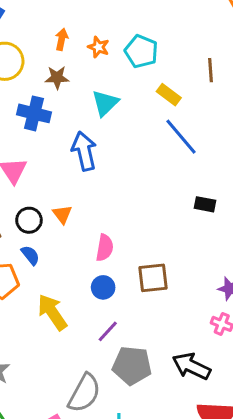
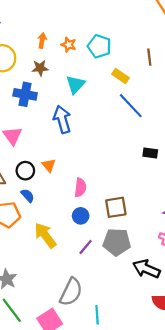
gray pentagon: (132, 365) -> (117, 242), moved

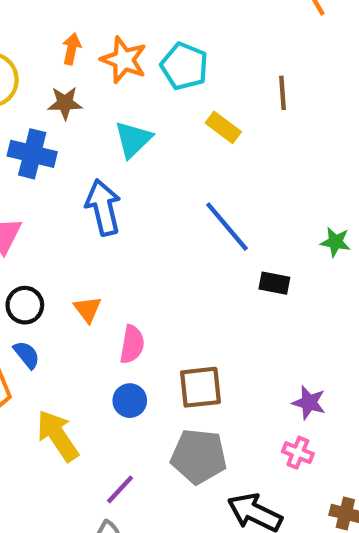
orange star: (69, 45) -> (124, 60), size x1.5
blue line: (131, 106) -> (227, 227), moved
orange triangle: (49, 165) -> (88, 309), moved
purple line: (86, 247) -> (120, 489), moved

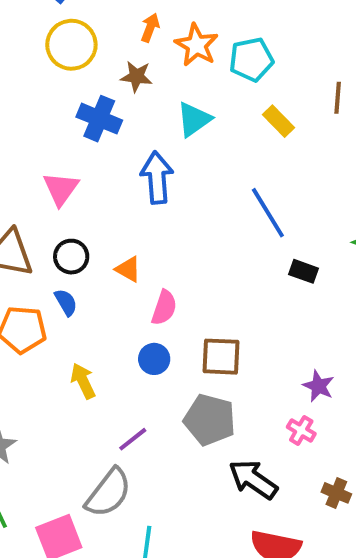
cyan pentagon: (184, 66) -> (251, 60), turned 30
orange triangle: (88, 309) -> (128, 269), turned -32
yellow arrow: (58, 436) -> (83, 381), size x0.7

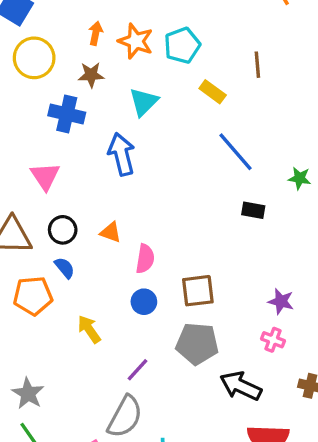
blue line: (268, 213) -> (235, 152), moved

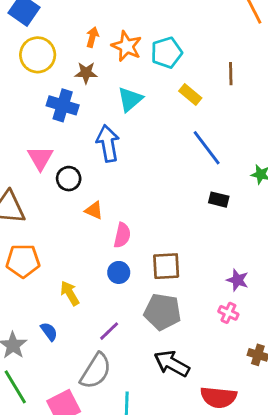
black circle: (63, 230) -> (69, 179), moved
blue semicircle: (65, 268) -> (49, 332), moved
black arrow: (241, 386) -> (172, 364), moved

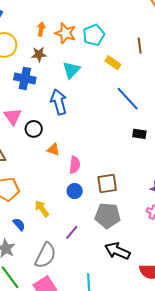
blue semicircle: (49, 332) -> (19, 224), moved
gray semicircle: (96, 371) -> (45, 255), moved

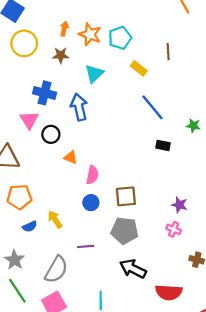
blue cross: (25, 78) -> (45, 93), moved
blue semicircle: (19, 224) -> (30, 227), moved, turned 104
purple line: (72, 232) -> (86, 246), turned 42

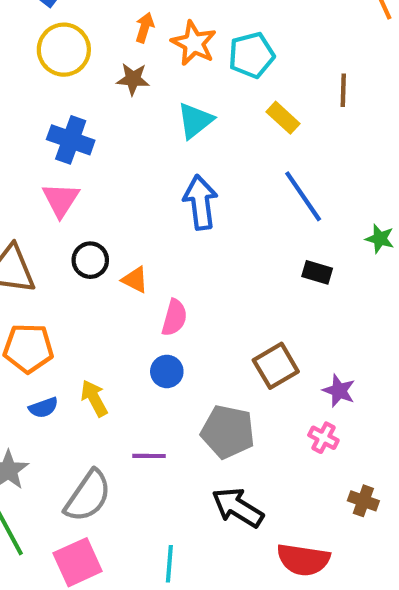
blue cross: (45, 93) -> (71, 140), moved
blue arrow: (79, 107) -> (200, 202), moved
black circle: (51, 134) -> (90, 260), moved
brown square: (126, 196) -> (276, 366), moved, turned -30

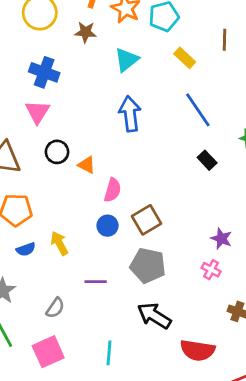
black rectangle: (317, 272) -> (207, 160), turned 30
brown square: (276, 366) -> (147, 220), moved
gray semicircle: (88, 496) -> (55, 308), size x0.6

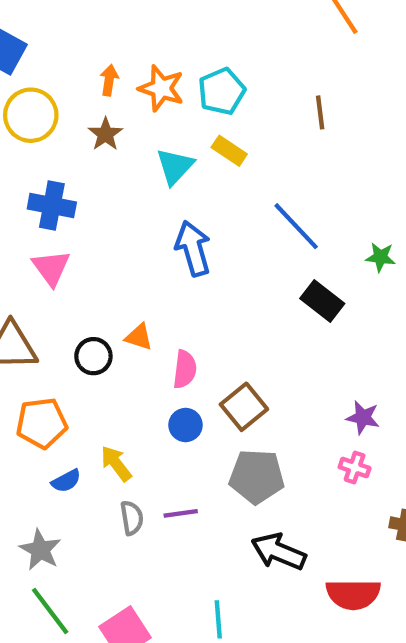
brown star: (85, 32) -> (105, 134), turned -30
yellow rectangle: (185, 58) -> (229, 151), moved
black circle: (57, 152) -> (93, 356), moved
black rectangle: (207, 160) -> (322, 301), size x1.4
gray semicircle: (55, 308) -> (132, 518), moved, turned -35

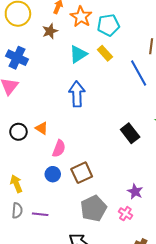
blue line: (296, 226) -> (139, 73), moved
gray pentagon: (257, 476) -> (93, 208), moved, turned 30

